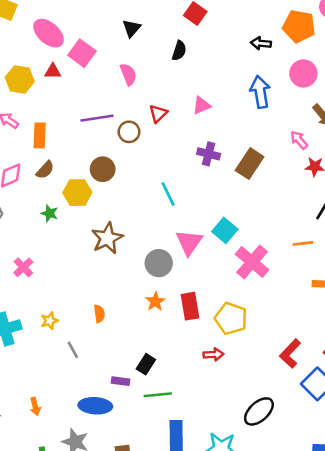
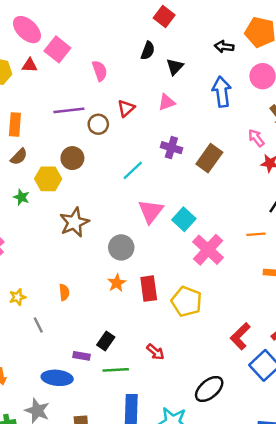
black triangle: (132, 28) -> (175, 67), moved
cyan line: (168, 194) -> (133, 170), moved, turned 70
pink triangle: (189, 242) -> (151, 211), moved
red arrow: (214, 354) -> (155, 352), moved, turned 42

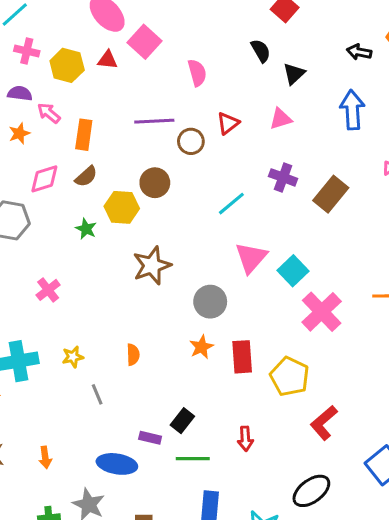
black semicircle: (148, 51) -> (261, 51), turned -54
red L-shape: (240, 336) -> (324, 423), moved
red arrow: (155, 352) -> (245, 439), turned 42

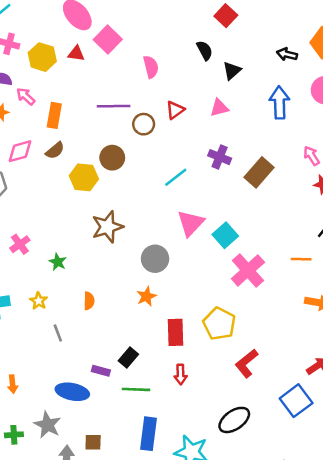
green star: (86, 229) -> (58, 262), moved
yellow star: (73, 357) -> (39, 301), turned -30
red rectangle: (242, 357) -> (175, 332), moved

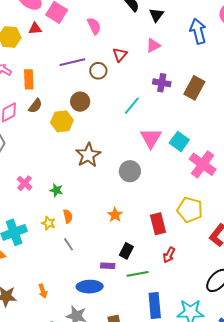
orange star: (146, 296) -> (115, 215), moved
orange semicircle: (89, 301) -> (68, 216), moved
red arrow: (181, 374) -> (169, 255), turned 42

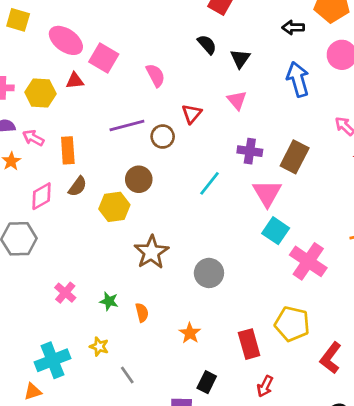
pink triangle: (153, 45) -> (237, 100), turned -42
pink triangle: (151, 138) -> (267, 193), moved
orange semicircle: (68, 216) -> (142, 313), moved

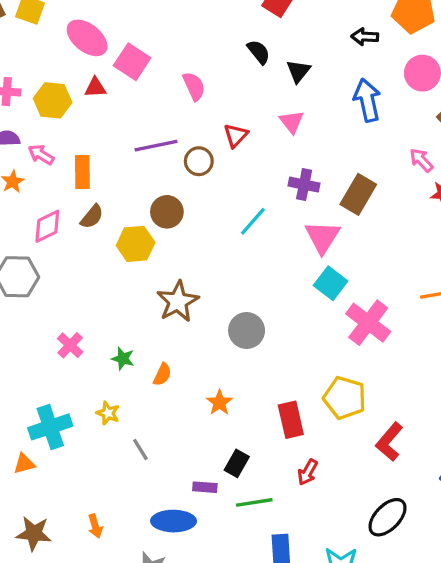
orange semicircle: (142, 313) -> (162, 374), turned 36

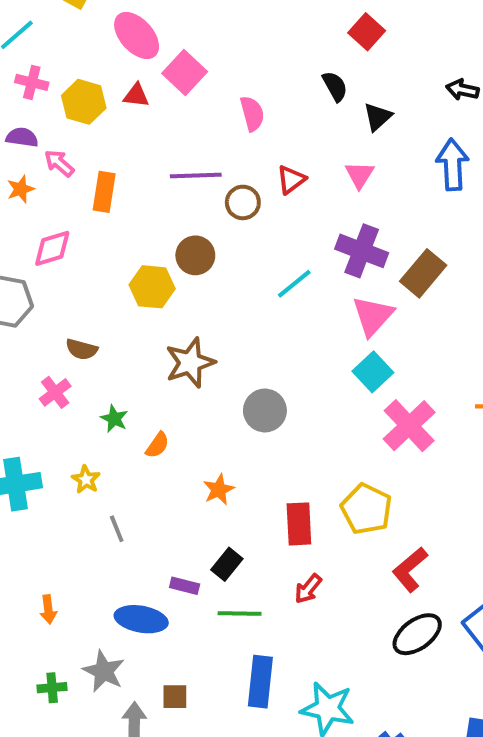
purple cross: (304, 185) -> (362, 251), size x1.4
brown semicircle: (92, 217) -> (82, 349), moved, turned 56
black ellipse: (388, 517) -> (417, 634), moved

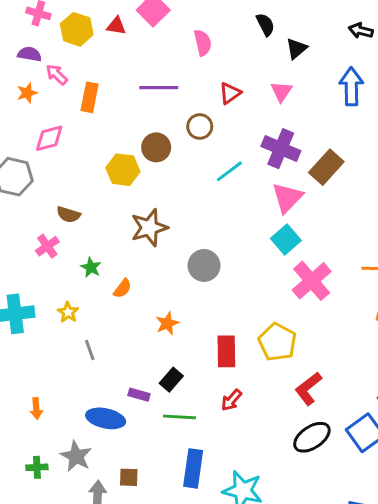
brown circle: (243, 202) -> (200, 127), moved

